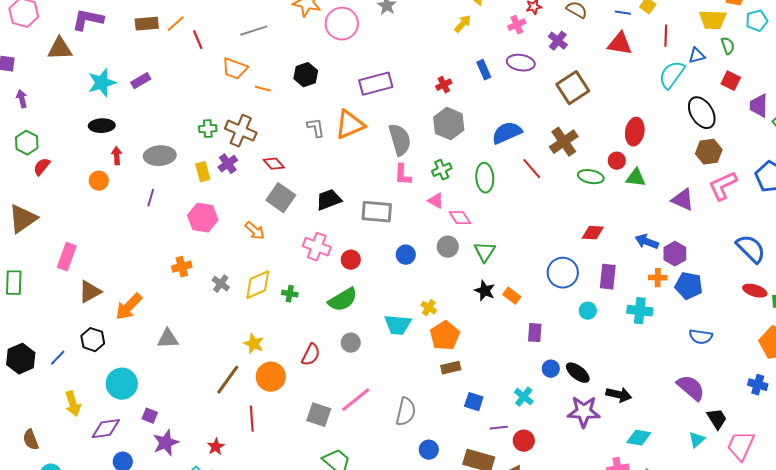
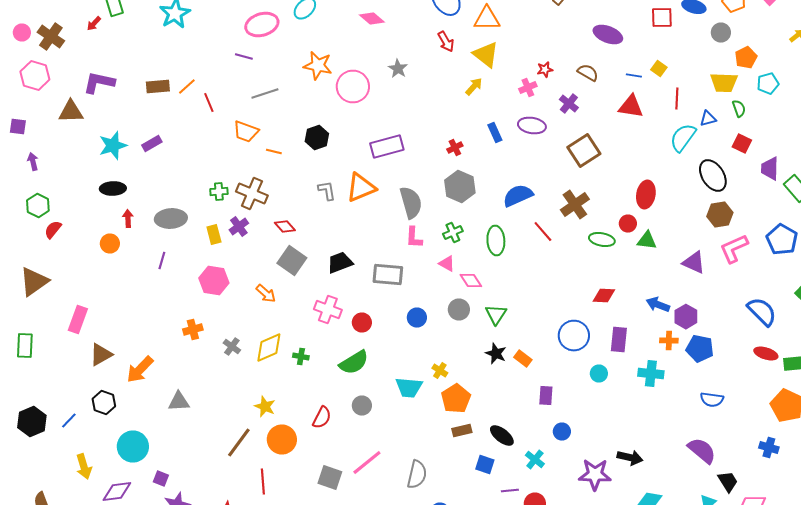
black ellipse: (578, 373) -> (502, 436), moved

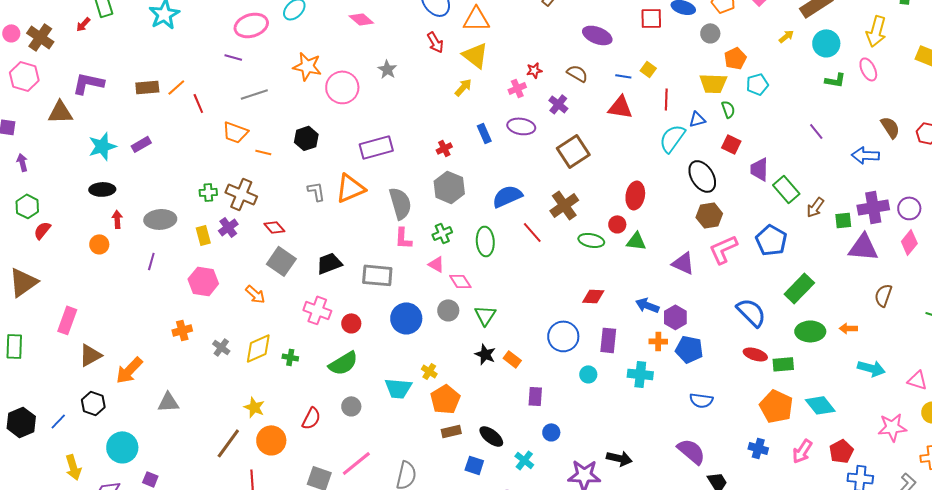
blue circle: (417, 318) -> (406, 318), size x1.6

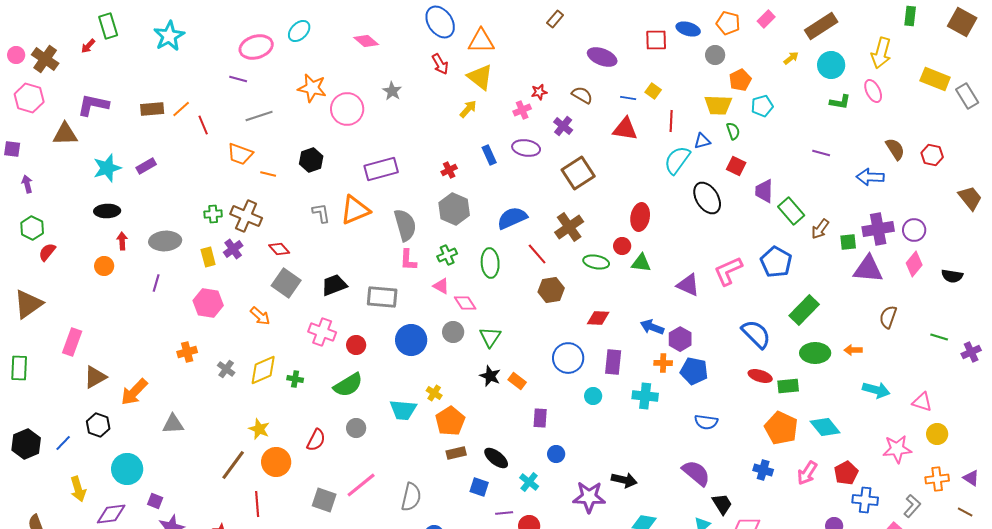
purple line: (816, 131) -> (821, 153), turned -36
brown hexagon: (709, 215) -> (551, 290), moved

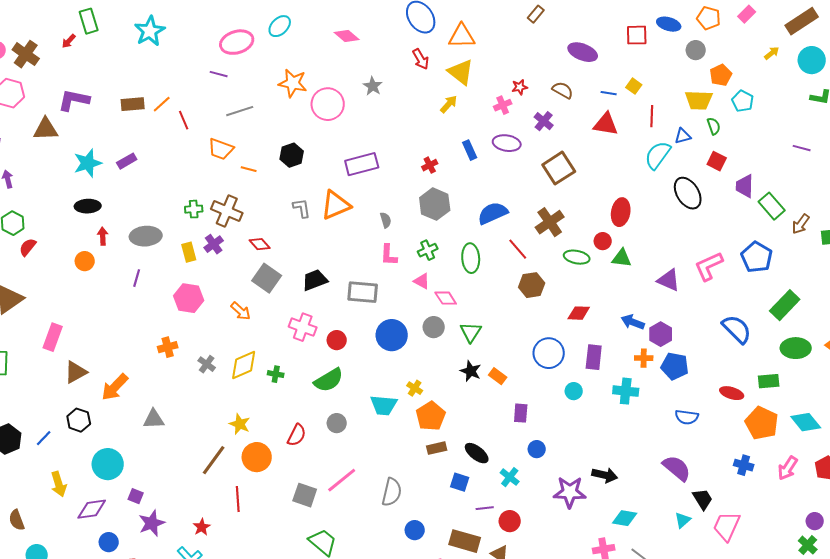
cyan pentagon: (762, 106) -> (743, 101), turned -30
gray semicircle: (405, 225) -> (386, 220), size x0.5
red ellipse: (760, 376) -> (732, 393), moved

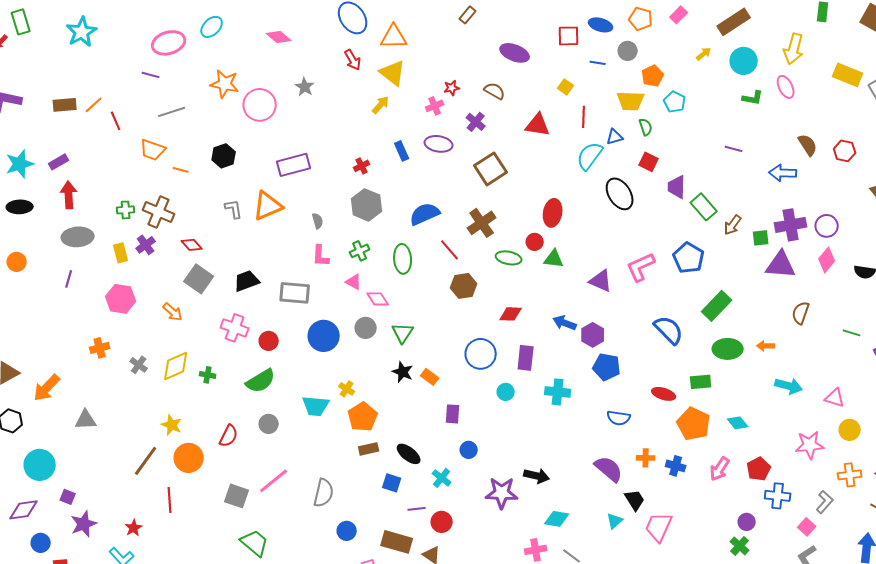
blue line: (609, 93) -> (598, 63), moved
red arrow: (103, 236) -> (69, 195), moved, size x1.5
orange cross: (644, 358) -> (646, 458), moved
cyan diamond: (806, 422) -> (738, 423), size x0.7

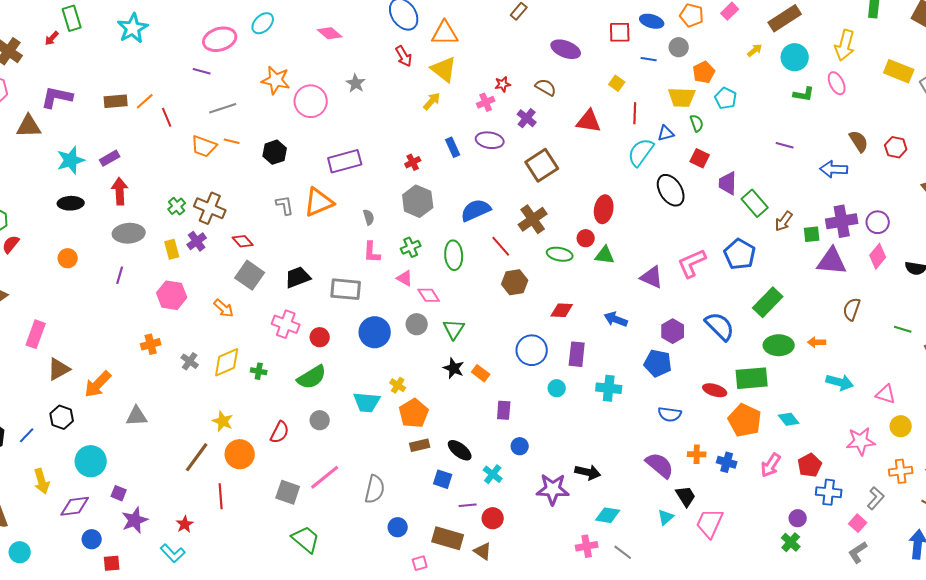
orange line: (181, 170) -> (232, 141), moved
green cross: (126, 210) -> (177, 206), turned -36
purple hexagon: (593, 335) -> (673, 331), moved
green rectangle: (701, 382) -> (752, 378), size x1.5

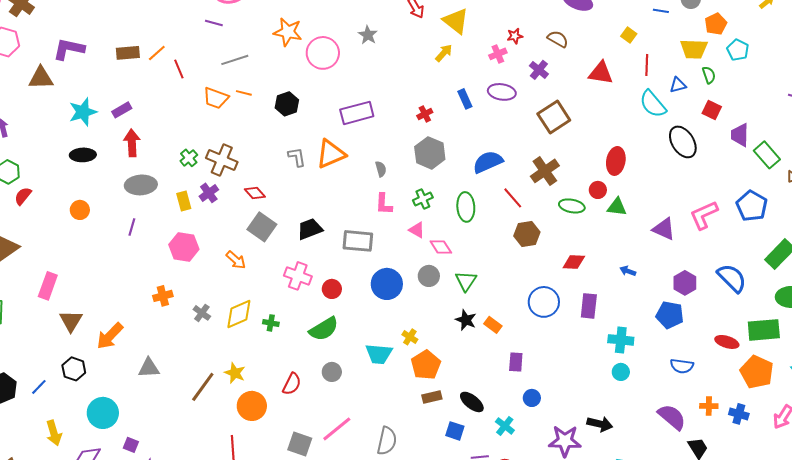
cyan semicircle: (641, 152) -> (653, 104), turned -76
blue arrow: (616, 319) -> (628, 271), size x0.7
brown triangle: (59, 369) -> (71, 321), turned -30
cyan circle: (557, 388) -> (621, 372), moved
brown line: (197, 457) -> (203, 387), moved

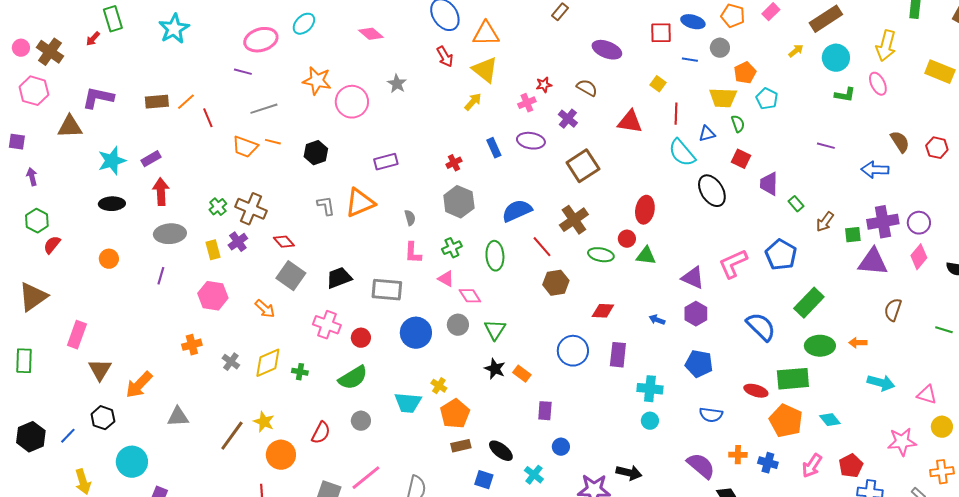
purple rectangle: (357, 113) -> (386, 162), size x0.7
green rectangle: (767, 155) -> (796, 204), size x0.6
purple hexagon: (685, 283) -> (696, 314), moved

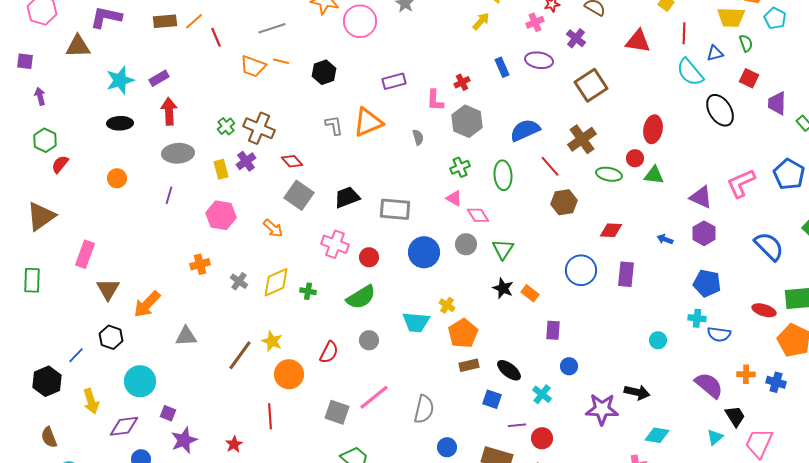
pink L-shape: (413, 253) -> (435, 100), moved
cyan cross: (650, 389) -> (697, 318), moved, size x0.7
black hexagon: (31, 437) -> (47, 381), moved

